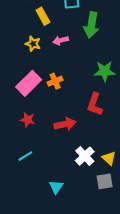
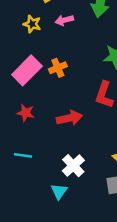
cyan line: (25, 156) -> (23, 155), turned 40
white cross: (85, 156) -> (73, 166), moved

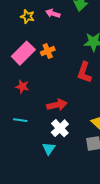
pink arrow: (64, 20) -> (53, 13), turned 32
red arrow: (69, 118) -> (57, 105), moved

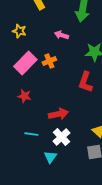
pink arrow: (53, 13) -> (61, 35), moved
yellow star: (27, 17) -> (19, 31), moved
cyan line: (20, 120) -> (31, 134), moved

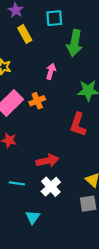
pink arrow: (61, 35) -> (51, 71), turned 88
cyan triangle: (50, 157) -> (33, 217), moved

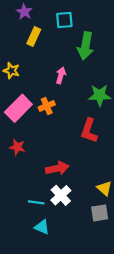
yellow rectangle: (25, 34) -> (34, 36), turned 54
cyan line: (17, 183) -> (36, 202), moved
cyan triangle: (33, 217) -> (42, 227), turned -42

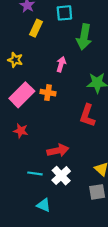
orange cross: (47, 106) -> (48, 93), turned 32
cyan line: (36, 202) -> (35, 173), moved

